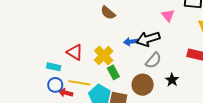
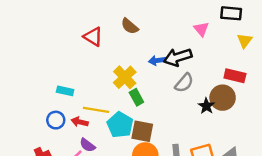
red triangle: (75, 52) -> (93, 37), moved
blue circle: (55, 85) -> (56, 120), moved
brown circle: (143, 85) -> (223, 98), moved

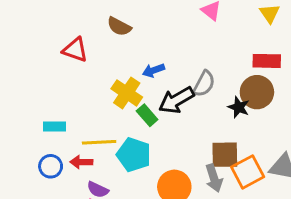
black arrow: (178, 57) -> (176, 100), moved
blue arrow: (157, 61) -> (153, 70), moved
brown square: (142, 131) -> (225, 155), moved

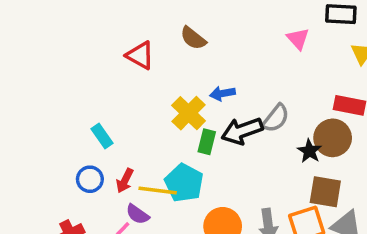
green rectangle: (147, 115) -> (207, 142), turned 45
cyan rectangle: (54, 126) -> (102, 136), turned 45
yellow line: (99, 142) -> (158, 191), moved
brown square: (225, 155) -> (325, 192), moved
red arrow: (81, 162) -> (125, 181), turned -75

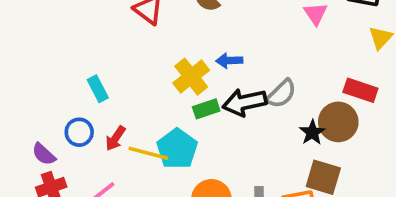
green rectangle: (207, 142) -> (206, 109), turned 50
purple semicircle: (137, 214) -> (44, 154), moved

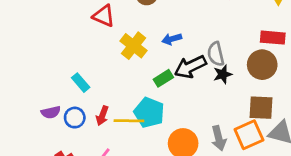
yellow cross: (191, 77) -> (133, 46), moved
gray semicircle: (281, 94) -> (216, 54), turned 135
black star: (312, 132) -> (223, 74), moved, turned 30
purple semicircle: (44, 154) -> (51, 112), moved, turned -42

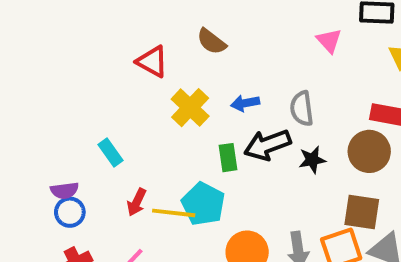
gray semicircle: (216, 54) -> (302, 109), moved
green rectangle: (163, 78) -> (228, 158), turned -72
blue circle: (75, 118) -> (70, 212), moved

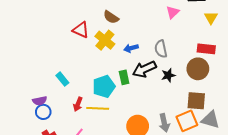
pink triangle: (329, 41) -> (173, 12), turned 32
yellow cross: (190, 108) -> (105, 40), moved
cyan pentagon: (203, 204) -> (104, 86), moved, turned 30

